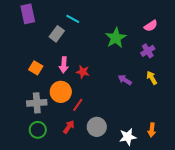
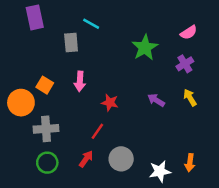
gray rectangle: (57, 34) -> (71, 43), turned -42
red star: (83, 72) -> (110, 103), moved
orange circle: (61, 92) -> (21, 103), moved

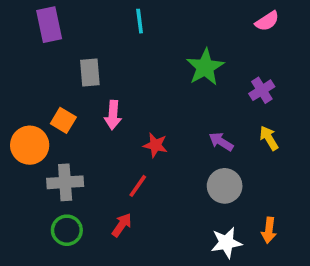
cyan line: (91, 24) -> (140, 21), moved, turned 54
pink semicircle: (189, 32) -> (267, 21), moved
gray rectangle: (71, 43) -> (90, 72), moved
gray circle: (121, 159) -> (225, 186), moved

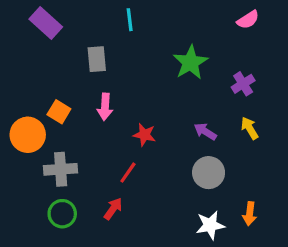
purple rectangle: (49, 25) -> (46, 23), turned -36
gray rectangle: (90, 72) -> (97, 59), moved

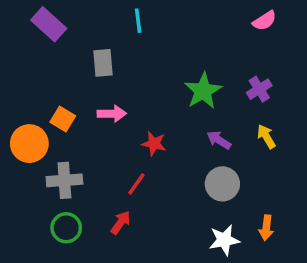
green star: (190, 62) -> (203, 91), moved
pink arrow: (105, 107) -> (112, 114), turned -95

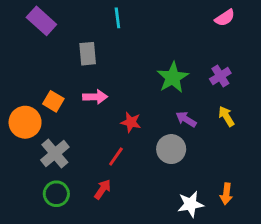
gray cross: (64, 180) -> (55, 154), turned -36
gray circle: (222, 184) -> (171, 149), moved

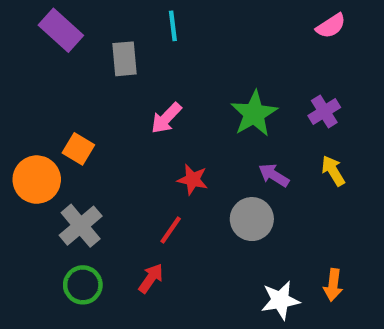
gray rectangle: (88, 54) -> (125, 59), moved
pink arrow: (95, 97) -> (166, 118), moved, turned 135

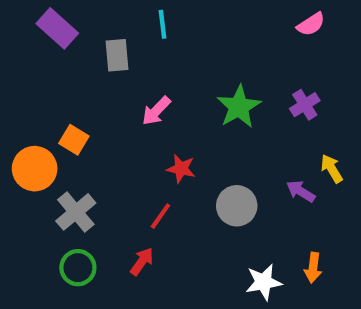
yellow arrow: (333, 171) -> (332, 169), moved
purple arrow: (274, 175) -> (301, 191), moved

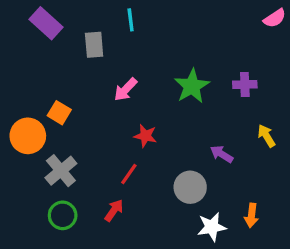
pink semicircle: (311, 24) -> (275, 18), moved
purple cross: (305, 105) -> (245, 84), turned 30
purple arrow: (301, 191) -> (222, 154), moved
gray circle: (237, 206) -> (190, 187), moved

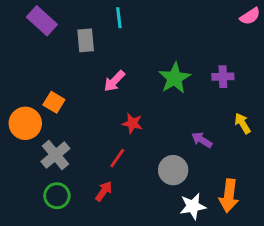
orange arrow: (251, 215) -> (229, 196), size x1.5

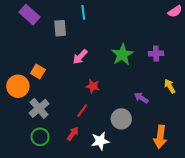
white star: (193, 206) -> (100, 141), moved

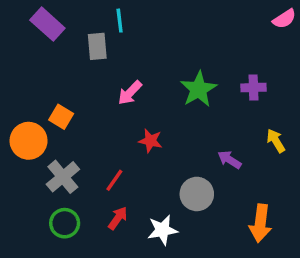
cyan line: (83, 12) -> (120, 21), moved
red line: (82, 110) -> (114, 180), moved

